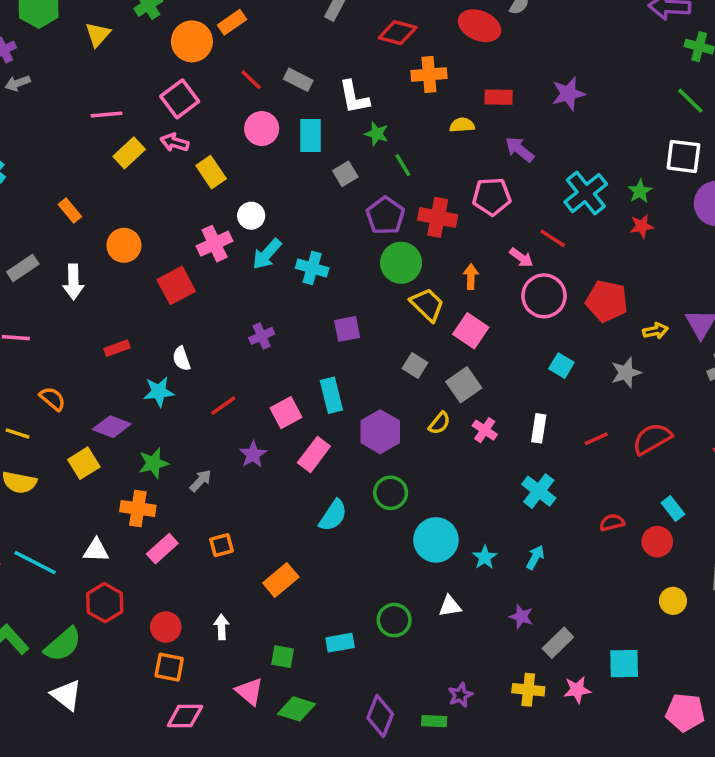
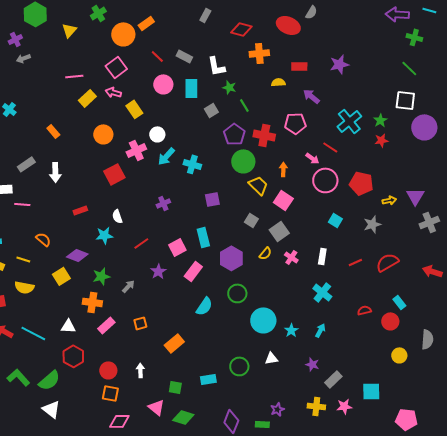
orange circle: (124, 245) -> (103, 134), moved

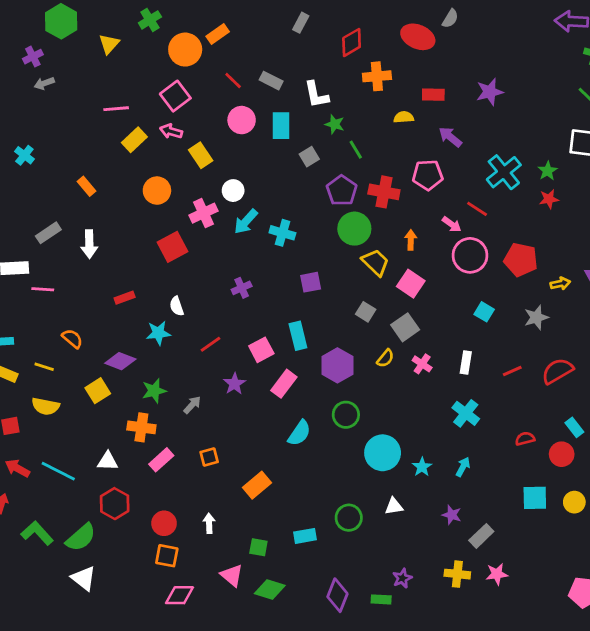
red diamond: (241, 29) -> (352, 42), turned -45
cyan square: (371, 391) -> (535, 498), moved

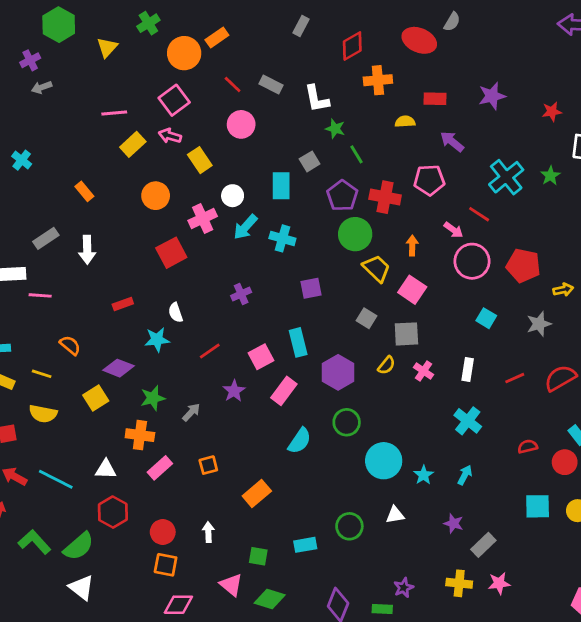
cyan rectangle: (281, 126) -> (281, 186), moved
red star: (549, 199) -> (552, 112), moved
gray square: (405, 327) -> (406, 334), turned 32

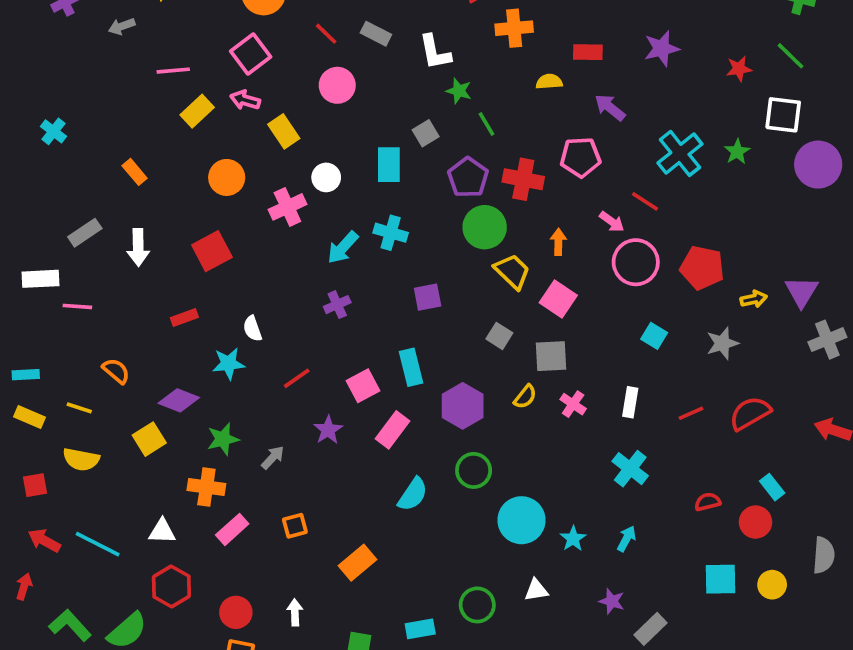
gray arrow: (42, 87) -> (122, 26), moved
cyan arrow: (245, 227) -> (343, 247), moved
red square: (171, 253) -> (212, 251), moved

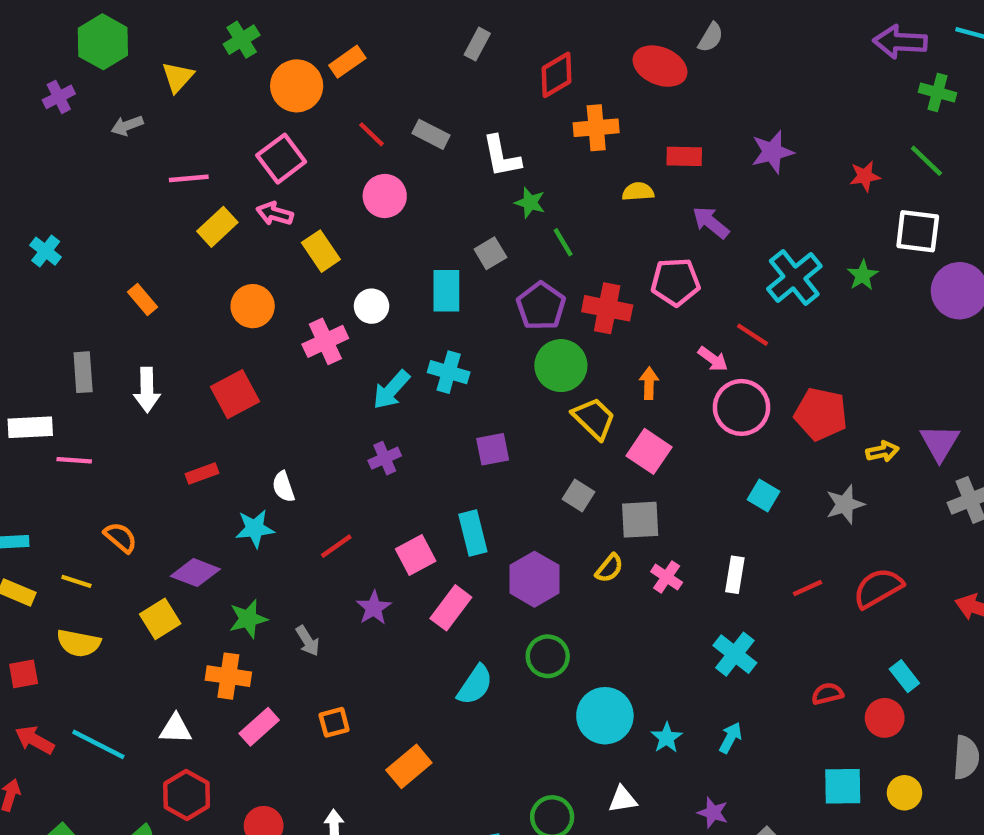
gray rectangle: (85, 233) -> (83, 372), turned -60
gray arrow: (273, 458) -> (308, 641), turned 105

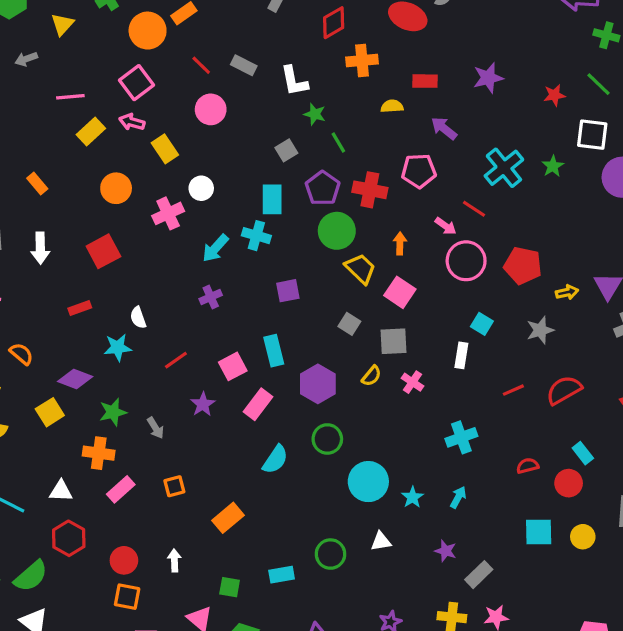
cyan rectangle: (446, 291) -> (272, 199), moved
white rectangle: (735, 575) -> (461, 355), moved
cyan cross: (735, 654) -> (461, 437), turned 32

